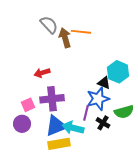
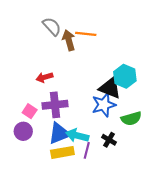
black triangle: (104, 83) -> (110, 88), size x1.6
pink square: (28, 105) -> (30, 111), turned -32
purple line: (86, 113) -> (87, 150), moved
black cross: (103, 123) -> (109, 140), moved

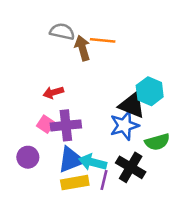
gray semicircle: (52, 26) -> (62, 32), turned -36
pink square: (30, 111) -> (46, 124), moved
black cross: (109, 140) -> (131, 167), size x1.6

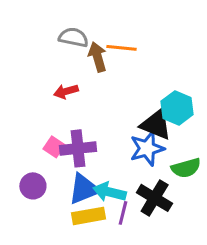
red arrow: (53, 92) -> (66, 91), moved

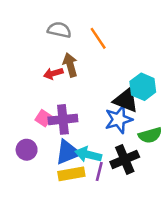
orange line: (122, 48) -> (98, 38), turned 50
brown arrow: (97, 57) -> (70, 65), moved
black cross: (155, 198) -> (125, 159), turned 36

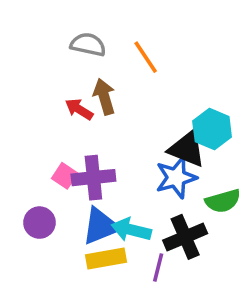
red arrow: (53, 73) -> (79, 109), turned 48
purple line: (99, 171) -> (158, 267), moved

